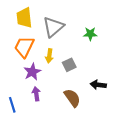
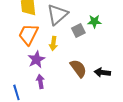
gray square: (69, 65) -> (78, 30), moved
brown semicircle: (72, 98) -> (78, 68), moved

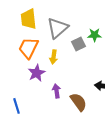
brown semicircle: (78, 68) -> (78, 102), moved
purple arrow: (40, 81) -> (56, 91), moved

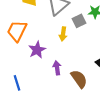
orange trapezoid: (28, 48) -> (17, 31), moved
yellow arrow: (54, 57) -> (63, 34), moved

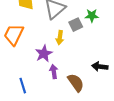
purple star: (37, 50) -> (44, 54), moved
blue line: (17, 83) -> (23, 86), moved

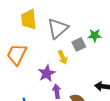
yellow arrow: (60, 38) -> (63, 57), turned -32

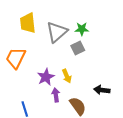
green star: (95, 35) -> (82, 29), moved
yellow arrow: (63, 57) -> (67, 76), moved

